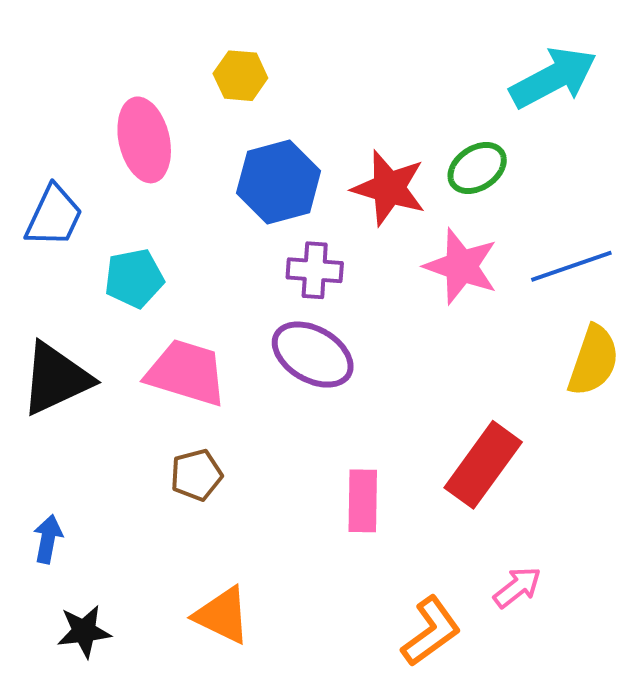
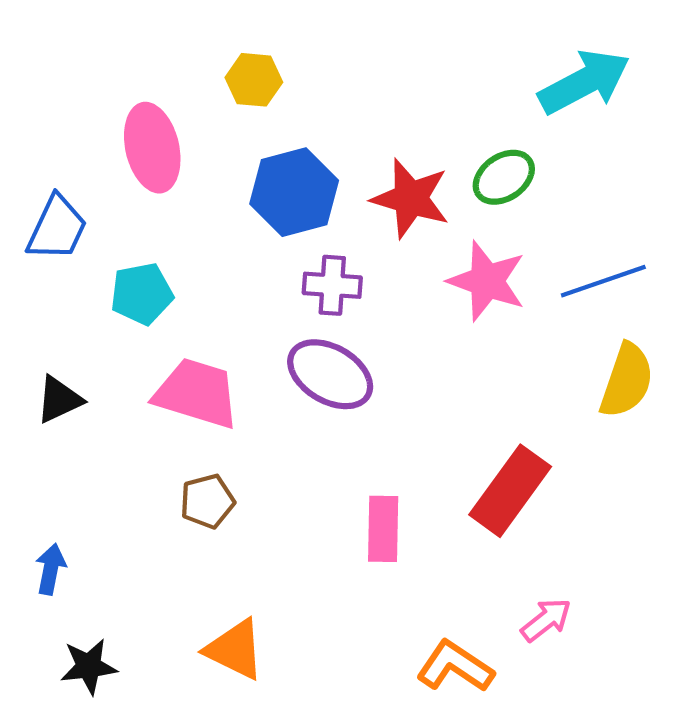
black triangle: (56, 379) -> (59, 400), size x0.6
orange L-shape: (431, 631) -> (455, 666), turned -110

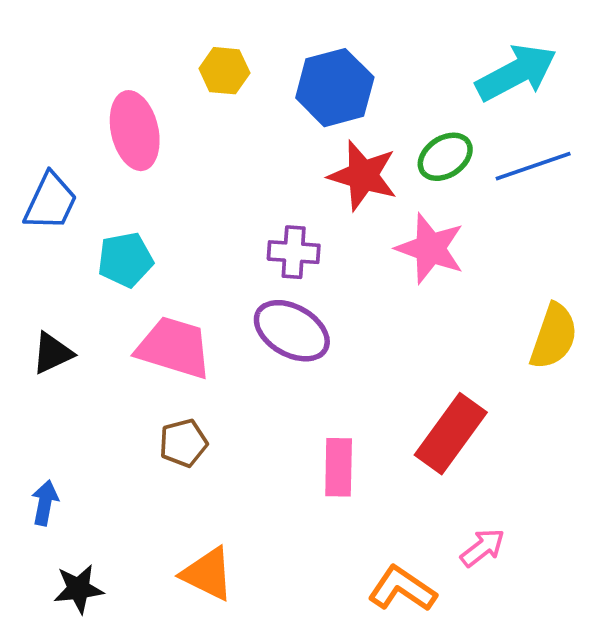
blue hexagon: (294, 192) -> (335, 88), moved
blue line: (603, 281) -> (533, 166), moved

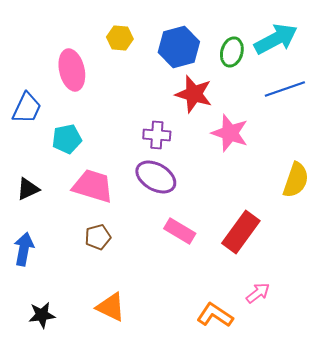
green ellipse: (445, 157) -> (232, 52), moved, turned -40
pink rectangle: (339, 467) -> (180, 231), moved, turned -60
blue arrow: (45, 503) -> (24, 249), moved, size x1.4

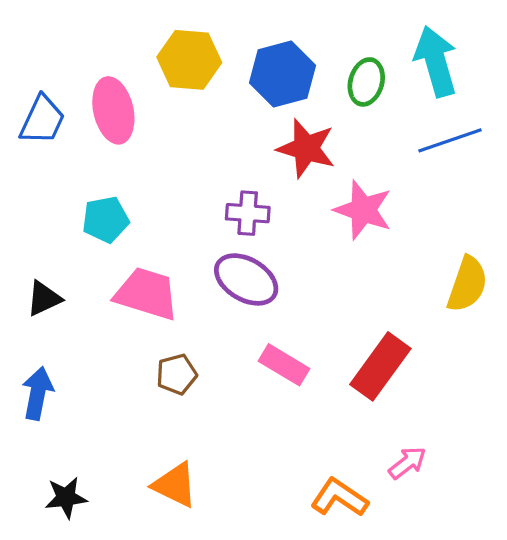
yellow hexagon: (120, 38) -> (189, 60), size x1.5
cyan arrow: (276, 39) -> (436, 61), turned -78
blue trapezoid: (27, 108) -> (42, 120), moved
brown pentagon: (98, 237) -> (177, 374), moved

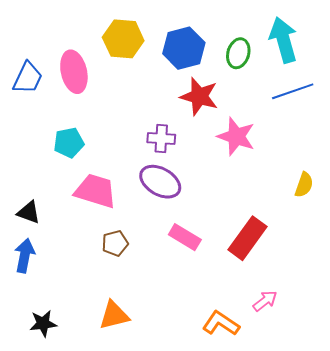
yellow semicircle: (467, 284) -> (304, 185), size x0.7
black triangle: (44, 298) -> (29, 212), moved, turned 45
orange triangle: (175, 485) -> (114, 315), turned -40

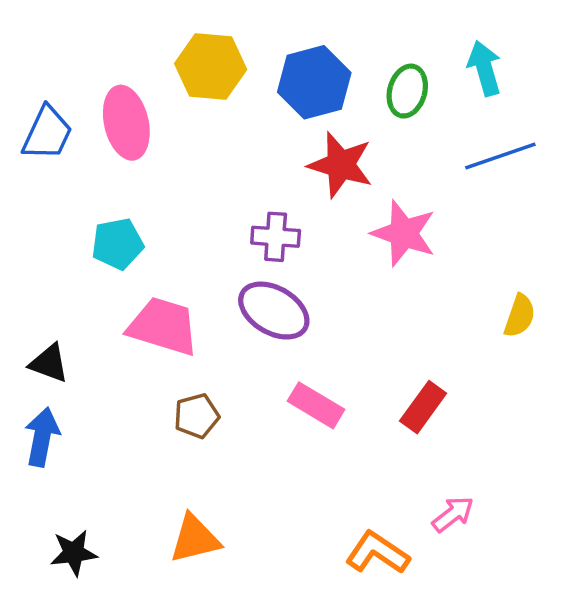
cyan arrow: (283, 40) -> (485, 68), size x0.7
red rectangle: (248, 238) -> (423, 407), size x0.7

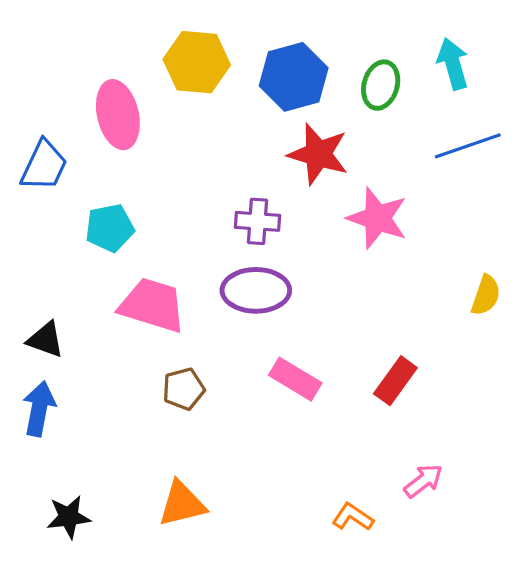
blue trapezoid: (47, 133) -> (44, 166), moved
purple ellipse: (274, 311) -> (256, 290), turned -30
orange L-shape: (377, 553) -> (353, 517), size x0.7

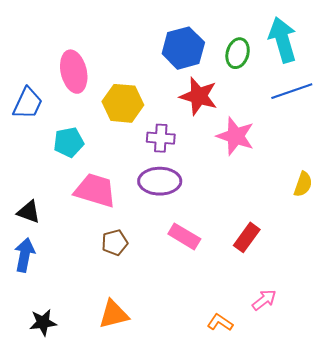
yellow hexagon: (197, 62) -> (123, 103), moved
cyan arrow: (453, 64) -> (283, 40), size x1.4

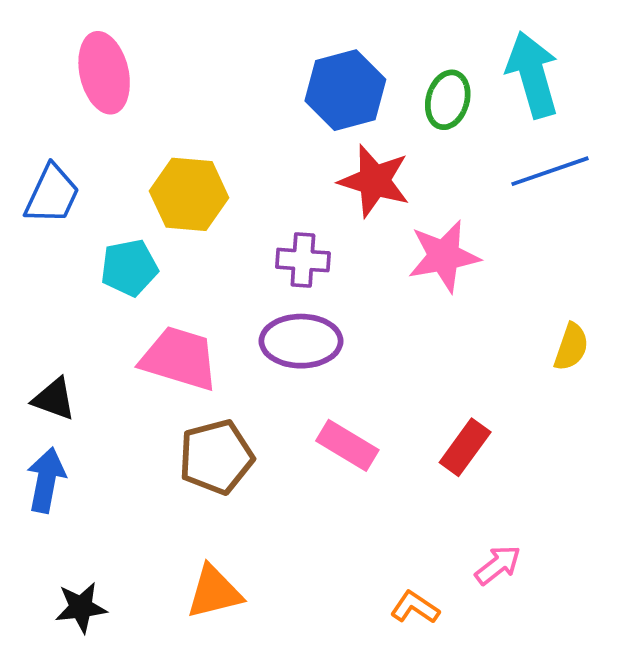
pink ellipse: (74, 72) -> (104, 73), moved
yellow hexagon: (123, 103) -> (189, 194), moved
pink star: (235, 136) -> (444, 256), turned -30
brown pentagon: (115, 243) -> (216, 457), size x1.5

